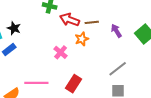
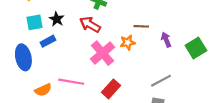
red arrow: (69, 20) -> (90, 25), moved
pink cross: (61, 52) -> (103, 53), size x1.6

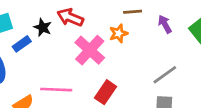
black star: (57, 19) -> (43, 27), moved

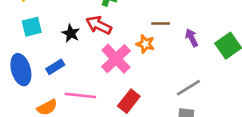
orange star: (119, 33) -> (145, 44), turned 30
blue rectangle: (22, 44) -> (55, 67), moved

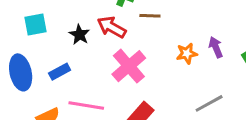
brown line: (161, 23) -> (150, 16), moved
orange star: (145, 44) -> (187, 54), moved, turned -30

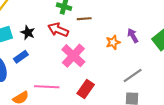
black star: (79, 35) -> (28, 33), moved
blue rectangle: (60, 72) -> (21, 57), moved

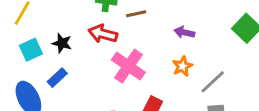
purple arrow: (133, 36) -> (184, 32), moved, turned -40
orange star: (113, 42) -> (182, 66), moved

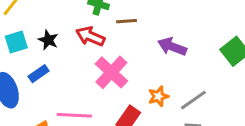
purple arrow: (184, 32) -> (172, 47), size x1.4
orange star: (182, 66) -> (158, 96), moved

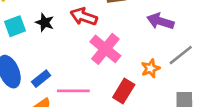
blue rectangle: (39, 74) -> (41, 79), moved
gray line: (193, 100) -> (181, 55), moved

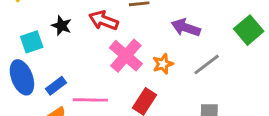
cyan square: (15, 26) -> (32, 42), moved
orange star: (150, 68) -> (163, 64), moved

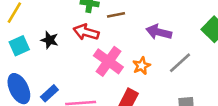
cyan square: (32, 42) -> (19, 46), moved

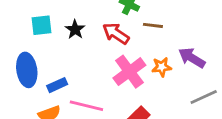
orange star: (142, 66) -> (162, 67), moved

